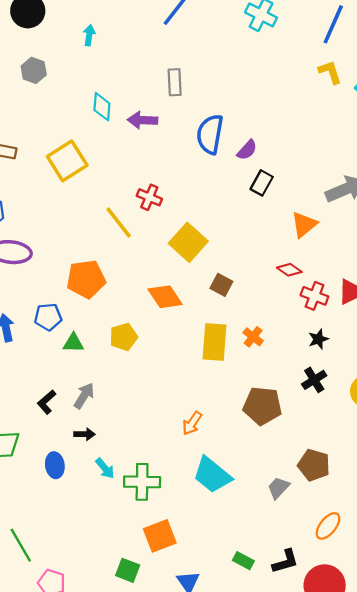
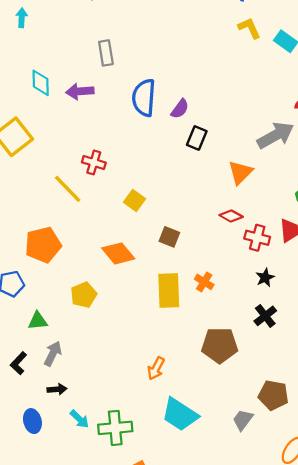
yellow square: (188, 242) -> (134, 200), size x0.6
green triangle: (73, 343) -> (38, 321), moved

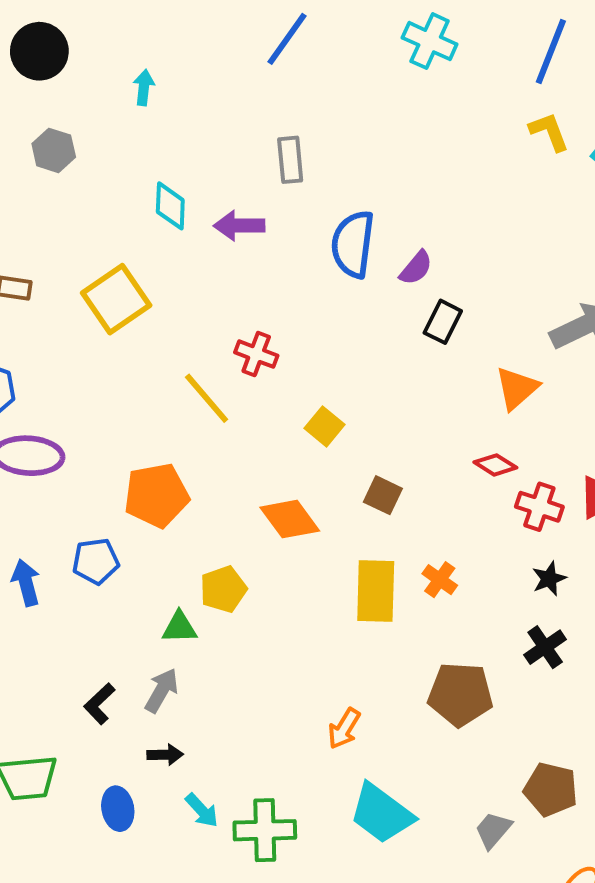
green triangle: (38, 321) -> (179, 627), moved

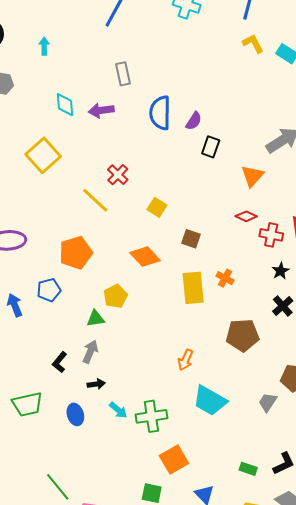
red cross: (256, 354) -> (118, 175), turned 30

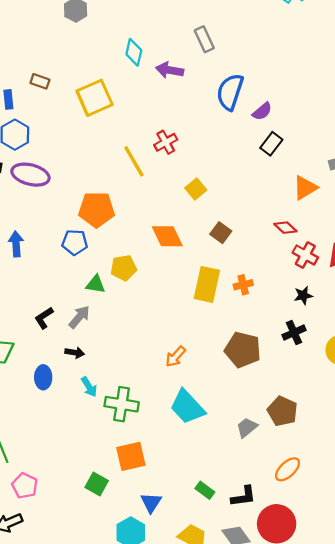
gray rectangle: (123, 74) -> (204, 39), turned -30
orange cross: (225, 278) -> (243, 285), turned 30
blue pentagon: (49, 290) -> (75, 242), moved

